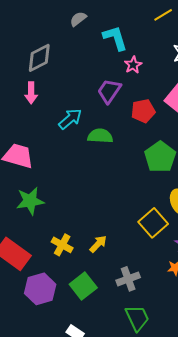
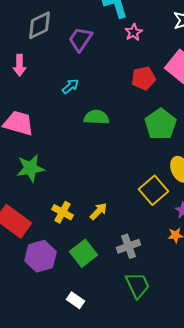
purple trapezoid: (109, 91) -> (80, 39), moved
pink arrow: (31, 93) -> (20, 65), moved
cyan arrow: (70, 119) -> (70, 86), size x0.7
green semicircle: (100, 136) -> (96, 117), moved

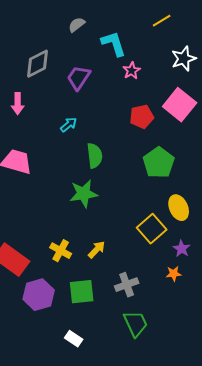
green semicircle: (96, 117) -> (95, 156), turned 80
green star: (30, 168) -> (84, 194), moved
green square: (84, 253) -> (82, 292), turned 32

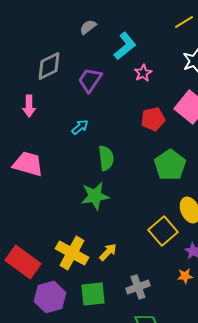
yellow line: (162, 21) -> (184, 22), moved
cyan L-shape: (114, 44) -> (125, 46), turned 68
yellow cross: (61, 251) -> (72, 253), size x1.5

